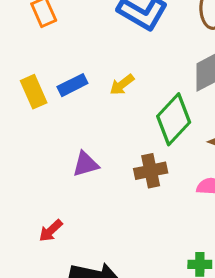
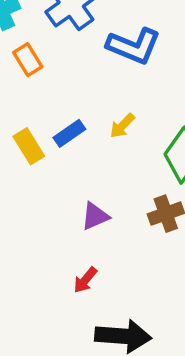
red arrow: (51, 231) -> (85, 280), moved

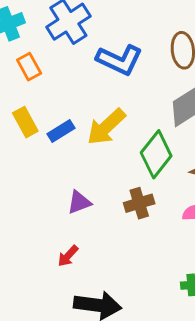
yellow arrow: (122, 126) -> (106, 127), size x1.8
yellow rectangle: (29, 146) -> (25, 122), moved

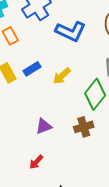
yellow arrow: (106, 127) -> (62, 76), size x0.7
blue rectangle: (61, 131) -> (32, 69), moved

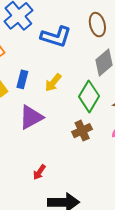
blue rectangle: (32, 69) -> (22, 79), turned -36
purple triangle: (44, 126) -> (31, 117), moved, size x1.5

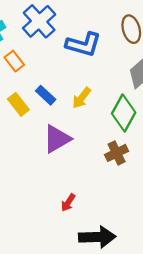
blue rectangle: (22, 79) -> (46, 95), turned -60

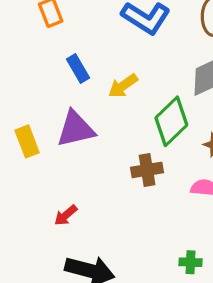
yellow rectangle: (18, 104) -> (27, 141), moved

